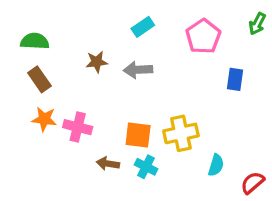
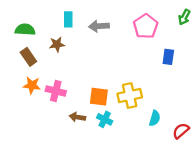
cyan rectangle: (143, 27) -> (68, 19), moved, turned -56
brown star: (97, 62) -> (57, 44), moved
gray arrow: (138, 70) -> (99, 26), moved

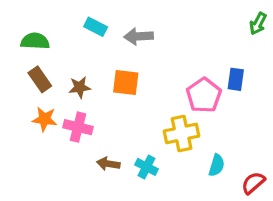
cyan rectangle: (68, 19) -> (96, 27), turned -63
pink pentagon: (146, 26) -> (204, 95), moved
brown star: (57, 44) -> (80, 87), moved
orange square: (99, 97) -> (126, 83), moved

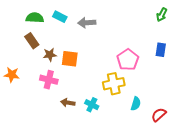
green semicircle: (35, 41) -> (35, 18), moved
brown rectangle: (40, 79) -> (32, 41), moved
blue rectangle: (236, 79) -> (161, 50), moved
orange square: (126, 83) -> (70, 59), moved
orange star: (45, 119) -> (12, 75), moved

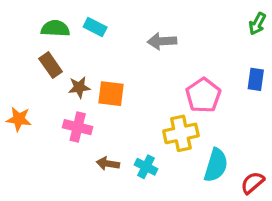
gray arrow: (87, 23) -> (162, 41), moved
cyan semicircle: (136, 104) -> (216, 165), size x1.5

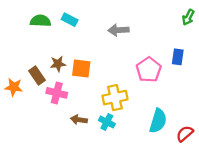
brown rectangle: (51, 65) -> (37, 75), moved
blue rectangle: (256, 79) -> (178, 57), moved
yellow cross: (181, 133) -> (115, 98), moved

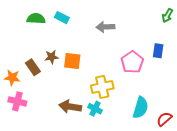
pink cross: (57, 93) -> (17, 101), moved
brown arrow: (79, 120) -> (70, 107), size x1.5

